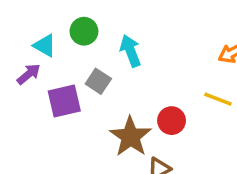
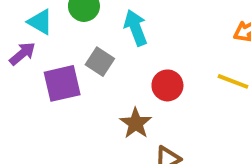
red circle: (172, 121) -> (167, 85), moved
brown star: (130, 137) -> (136, 123), size x0.7

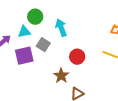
cyan triangle: (40, 22) -> (24, 32), moved, turned -40

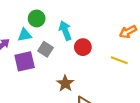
red circle: (77, 57) -> (83, 47), moved

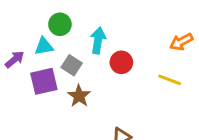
cyan arrow: (65, 31) -> (98, 40), turned 30
brown star: (65, 83) -> (79, 96), moved

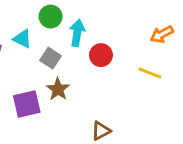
green circle: (60, 24) -> (51, 17), moved
cyan triangle: (44, 46) -> (22, 39), turned 36
purple square: (44, 81) -> (27, 104), moved

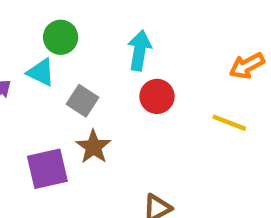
green circle: (51, 17) -> (61, 37), moved
cyan arrow: (77, 33) -> (139, 50), moved

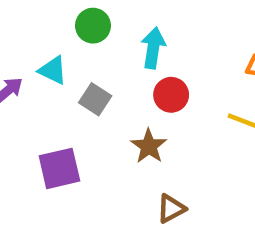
green circle: (61, 37) -> (93, 26), moved
brown star: (93, 147) -> (149, 146), moved

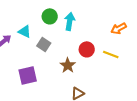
green circle: (93, 26) -> (50, 16), moved
red circle: (171, 95) -> (87, 49), moved

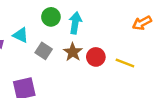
orange arrow: (119, 28) -> (142, 23), moved
brown star: (68, 65) -> (73, 52), moved

